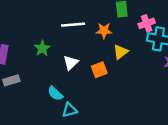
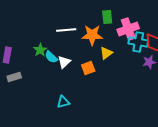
pink cross: (147, 23) -> (128, 29), size x1.5
orange star: (104, 31) -> (92, 35), size x1.5
cyan semicircle: (55, 93) -> (51, 57), moved

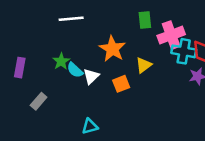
white line: (66, 30) -> (71, 19), moved
orange star: (92, 35) -> (112, 49), moved, turned 30
gray rectangle: (14, 77) -> (39, 101), moved, turned -32

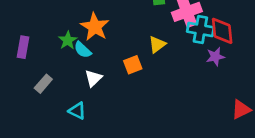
orange star: (112, 49) -> (95, 27), moved
white triangle: (91, 76) -> (93, 78), moved
cyan triangle: (90, 126) -> (77, 111), moved, turned 42

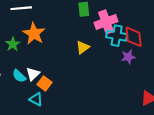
cyan semicircle: (83, 50) -> (19, 76), moved
orange square: (133, 65) -> (45, 83), moved, turned -32
cyan triangle: (77, 111) -> (36, 99), moved

